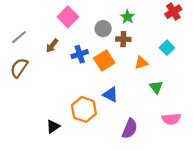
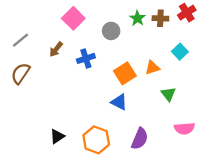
brown cross: (123, 39) -> (160, 18), moved
orange square: (104, 60) -> (125, 73), moved
orange hexagon: (84, 109) -> (96, 140), moved

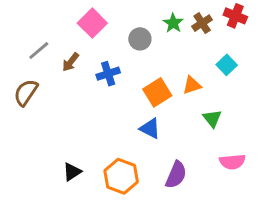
red cross: (187, 13) -> (235, 16), turned -36
brown cross: (160, 18) -> (202, 23), turned -35
gray line: (21, 40) -> (39, 50), moved

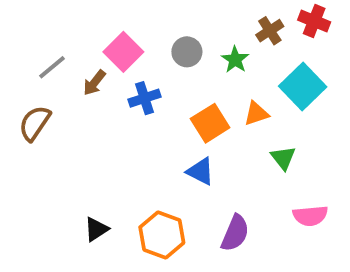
pink square: (92, 23) -> (123, 52), moved
green star: (173, 23) -> (235, 60), moved
cyan square: (227, 65) -> (303, 87), size x1.6

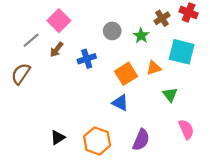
pink square: (123, 52) -> (59, 21), moved
cyan square: (303, 87) -> (182, 52), turned -32
pink semicircle: (310, 216) -> (186, 129), turned -108

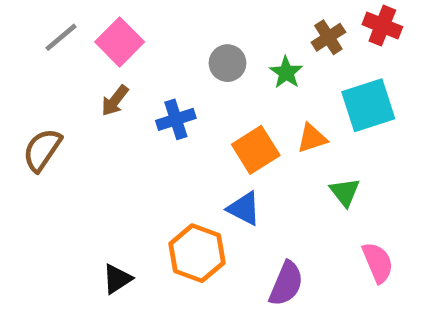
gray line: (31, 40) -> (61, 37), moved
cyan square: (182, 52) -> (368, 105), turned -32
orange hexagon: (97, 141) -> (197, 253), moved

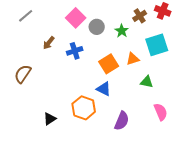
pink square: (120, 42) -> (76, 18), moved
brown semicircle: (42, 150) -> (23, 74), moved
green triangle: (345, 192) -> (147, 82), turned -40

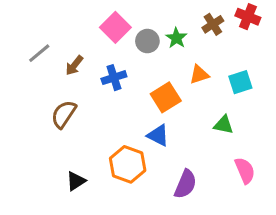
gray line: (26, 16) -> (39, 53), moved
green star: (122, 31) -> (176, 38), moved
cyan square: (157, 45) -> (240, 82), moved, size x0.7
orange triangle: (133, 59) -> (199, 75), moved
brown semicircle: (23, 74) -> (64, 114), moved

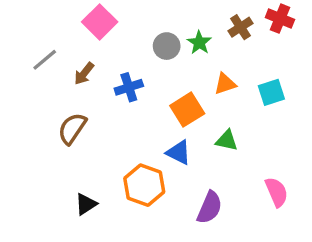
pink square: (115, 27) -> (100, 22), moved
green triangle: (224, 125) -> (227, 140), moved

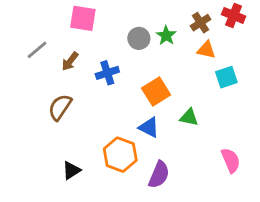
pink square: (100, 22) -> (83, 18), turned -36
orange triangle: (225, 84) -> (206, 50), moved, turned 30
purple semicircle: (210, 207) -> (159, 175), moved

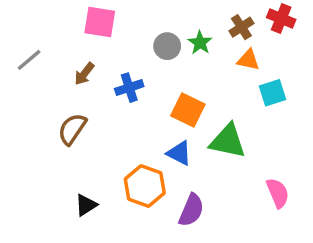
gray line: (37, 50) -> (29, 60), moved
orange square: (156, 91) -> (188, 110), turned -32
green triangle: (189, 117) -> (228, 141), size x1.6

